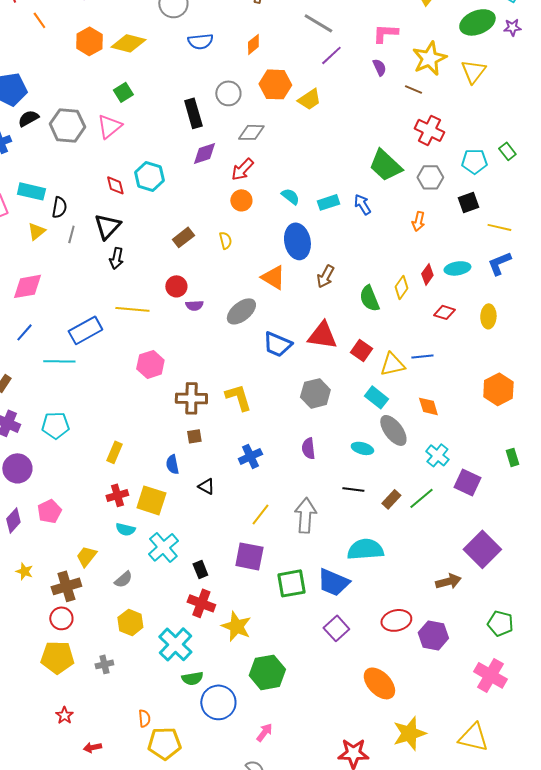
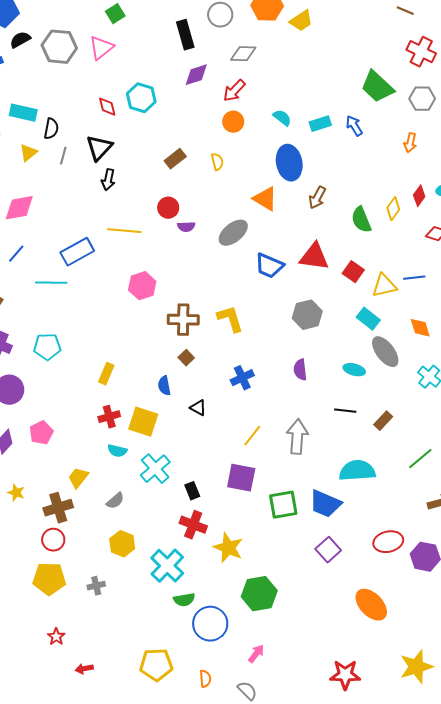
brown square: (194, 436) -> (186, 358), turned -35
green line: (421, 498) -> (420, 459), moved
orange semicircle: (144, 718) -> (205, 679), moved
yellow star: (409, 733) -> (416, 667), moved

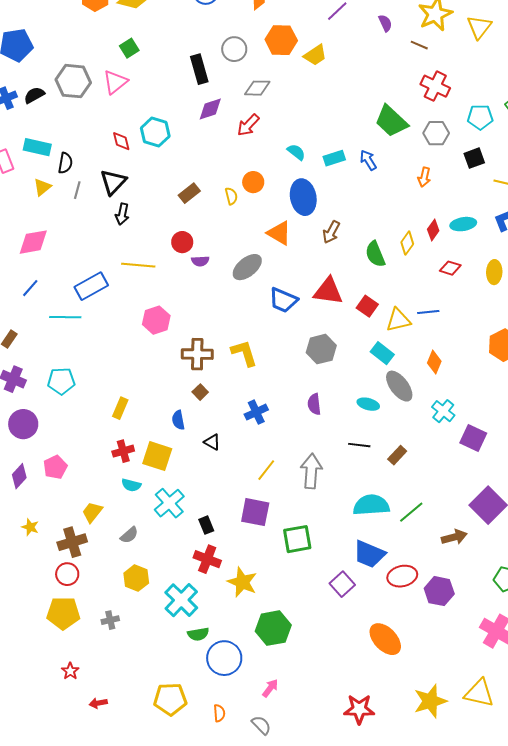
black semicircle: (20, 40) -> (34, 95), moved
orange circle: (233, 122) -> (253, 182), moved
orange diamond: (420, 328) -> (434, 362), turned 40
green line: (420, 459) -> (411, 512), moved
blue trapezoid: (325, 504) -> (369, 554), moved

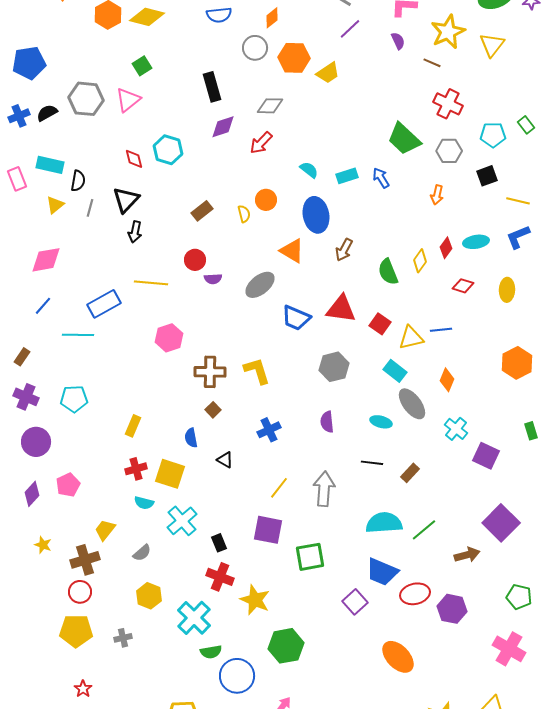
gray circle: (234, 49) -> (255, 48), moved

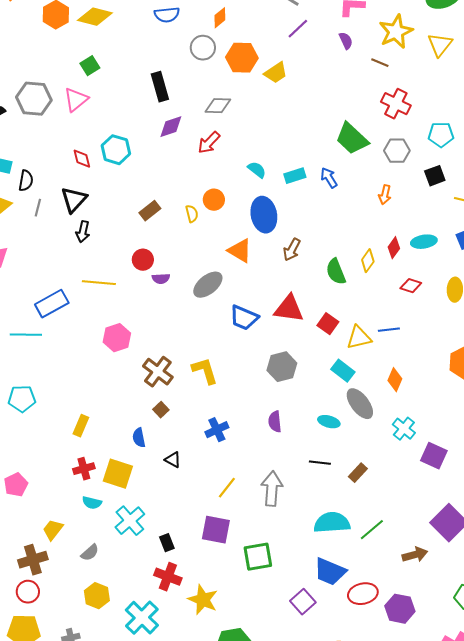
brown cross: (210, 372) -> (158, 372), turned 36

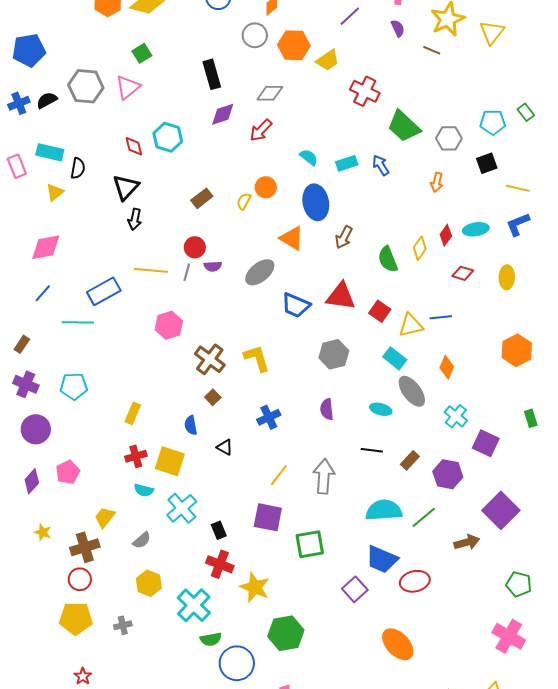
red cross: (396, 104) -> (365, 91), moved
gray line: (38, 208) -> (187, 272), moved
yellow semicircle: (192, 214) -> (244, 201), turned -138
purple hexagon: (400, 609) -> (448, 474), moved

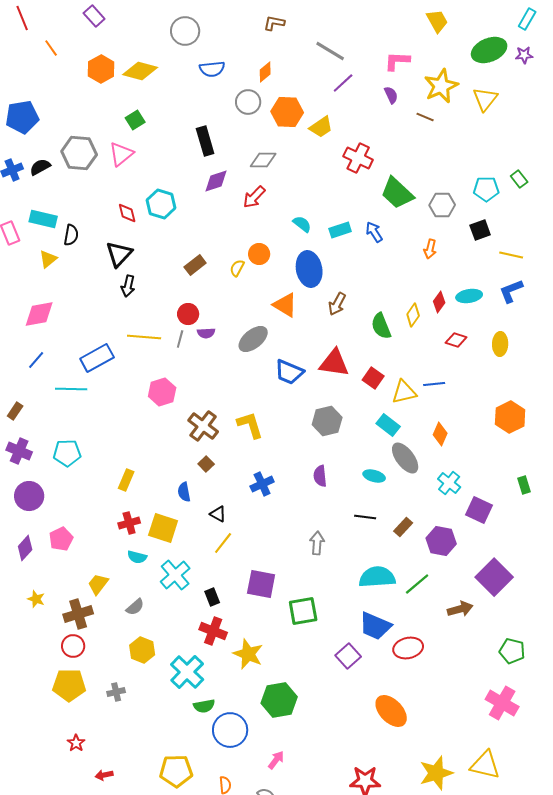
yellow line: (279, 475) -> (223, 543), moved
gray arrow: (324, 476) -> (317, 543), size x0.7

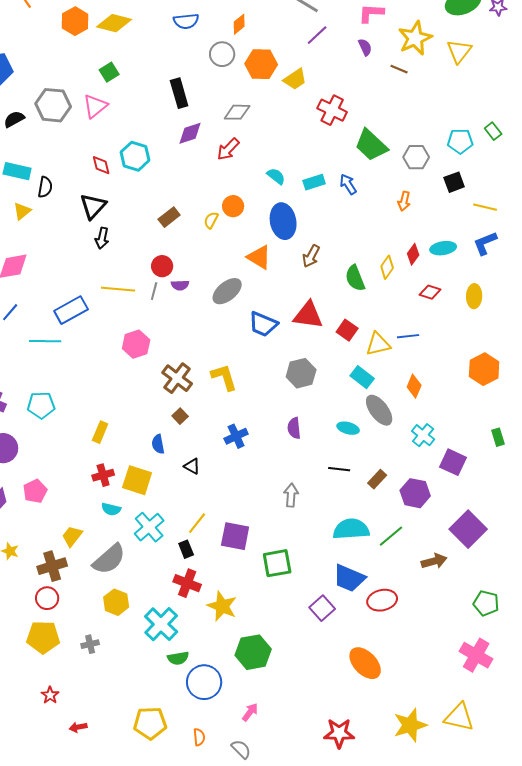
yellow line: (223, 543) -> (197, 523), moved
gray semicircle: (135, 607) -> (109, 559), size x1.8

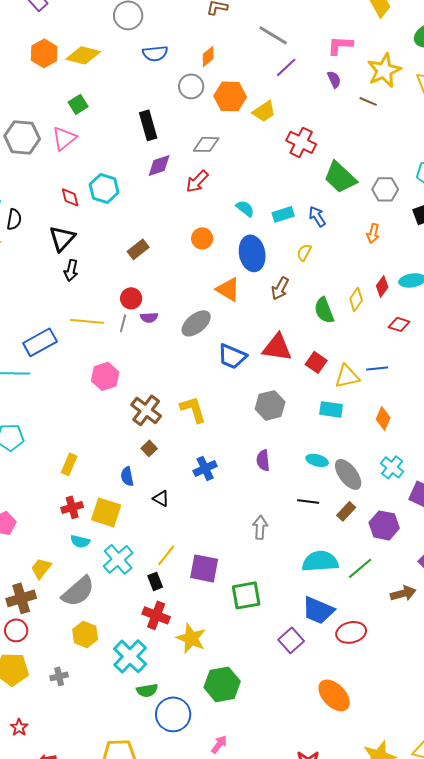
yellow semicircle: (211, 220) -> (304, 252), moved
cyan rectangle: (362, 377) -> (331, 409), turned -30
gray ellipse: (379, 410) -> (348, 474), moved

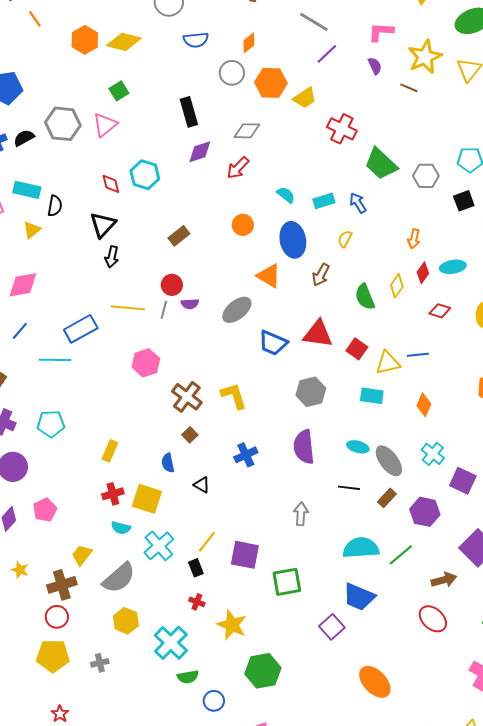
orange arrow: (373, 233) -> (414, 239), moved
purple semicircle: (263, 460) -> (304, 447), size x1.6
red cross: (156, 615) -> (197, 602), size x0.6
red ellipse: (351, 632) -> (433, 619), moved, turned 56
blue circle: (173, 714) -> (214, 701), size x0.6

